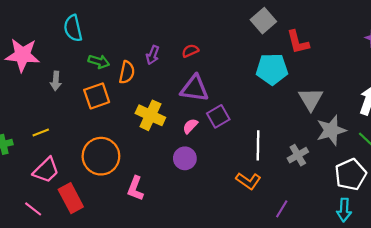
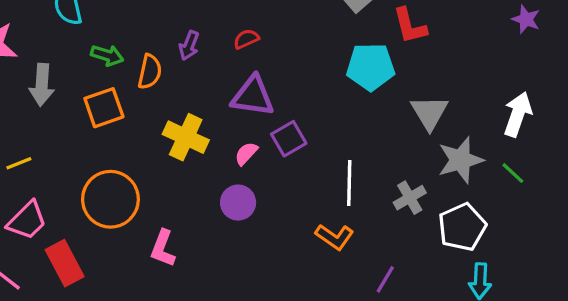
gray arrow: (56, 81) -> (42, 85), size x1.4
white pentagon: (351, 174) -> (462, 227), moved

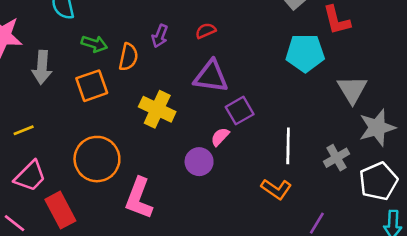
pink semicircle: (246, 153) -> (220, 137), moved
pink L-shape: (163, 248) -> (139, 198), size x1.4

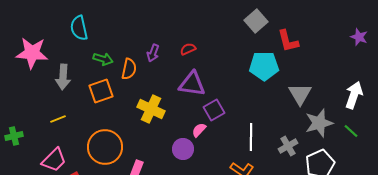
yellow line: (24, 130) -> (58, 119), moved

